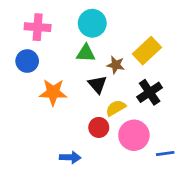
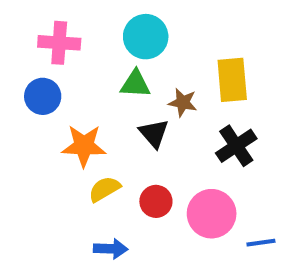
yellow rectangle: (147, 51) -> (232, 80), turned -52
yellow semicircle: (116, 108) -> (104, 189), moved

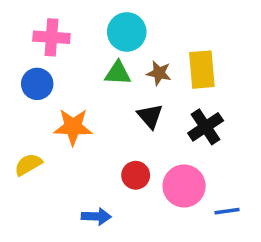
brown star: (183, 103) -> (159, 73), moved
black triangle: (154, 133) -> (150, 116), moved
yellow semicircle: (104, 189) -> (28, 164), moved

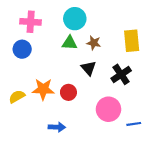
yellow rectangle: (202, 70) -> (132, 41), moved
orange star: (73, 127) -> (43, 89), moved
red circle: (136, 175) -> (68, 92), moved

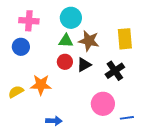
brown star: (94, 43) -> (89, 41), size x1.5
black triangle: (88, 68) -> (84, 65), turned 42
red circle: (68, 92) -> (65, 62), moved

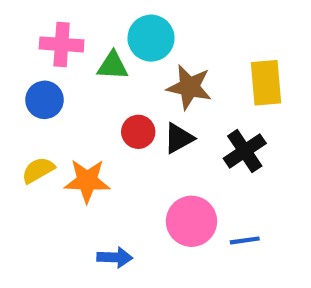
green triangle: (66, 41) -> (113, 66), moved
yellow semicircle: (16, 92) -> (38, 170), moved
pink circle: (103, 104) -> (191, 221), moved
blue line: (127, 118) -> (245, 240), moved

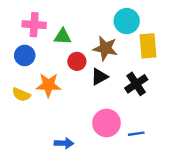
cyan circle: (151, 38) -> (127, 21), moved
red circle: (138, 132) -> (77, 61), moved
yellow semicircle: (38, 170) -> (21, 95), turned -126
orange star: (87, 181) -> (48, 85), moved

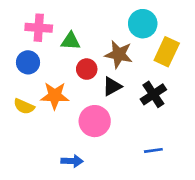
yellow rectangle: (148, 46) -> (167, 52), turned 30
pink circle: (107, 123) -> (95, 121), moved

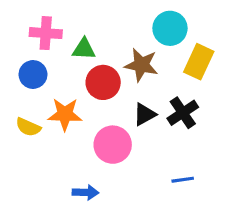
red circle: (87, 69) -> (103, 82), size x1.4
black triangle: (112, 86) -> (145, 114), moved

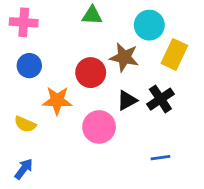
pink cross: (46, 33) -> (24, 22), moved
green triangle: (84, 49) -> (92, 15), moved
yellow semicircle: (28, 127) -> (25, 124), moved
blue arrow: (86, 192) -> (24, 169), moved, turned -55

